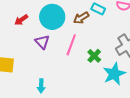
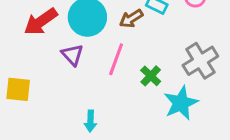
red arrow: (21, 20) -> (41, 22), size x1.6
cyan arrow: (41, 86) -> (90, 121), moved

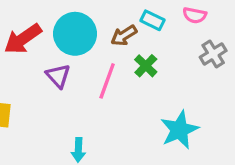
gray cross: (200, 61) -> (213, 54), moved, size x0.7
green cross: (151, 76) -> (146, 66), moved

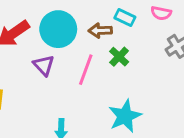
brown arrow: (124, 35) -> (100, 31), turned 30
cyan star: (179, 130) -> (125, 116), moved

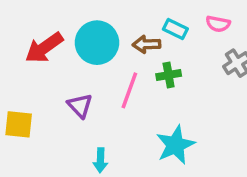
green cross: (119, 57) -> (169, 75), turned 36
purple triangle: (44, 65) -> (80, 106), moved

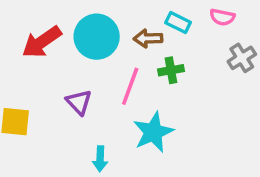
cyan star: (175, 145) -> (153, 132), moved

